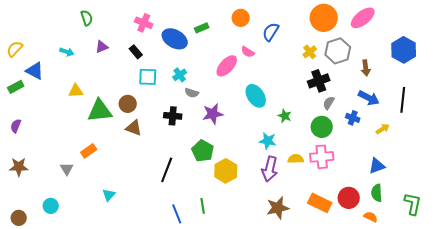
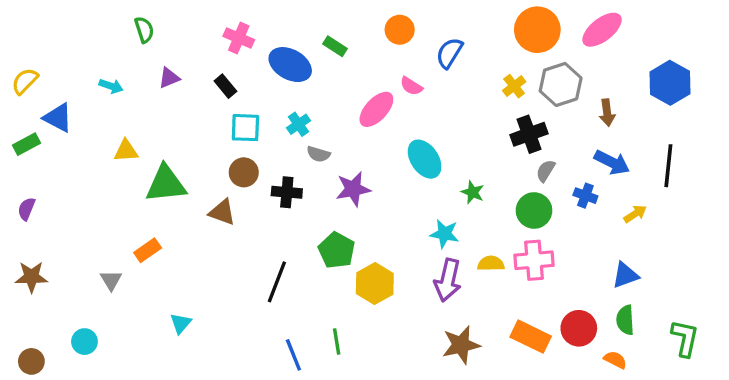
green rectangle: (202, 28) -> (335, 46), turned 56
brown circle: (128, 104) -> (244, 172), moved

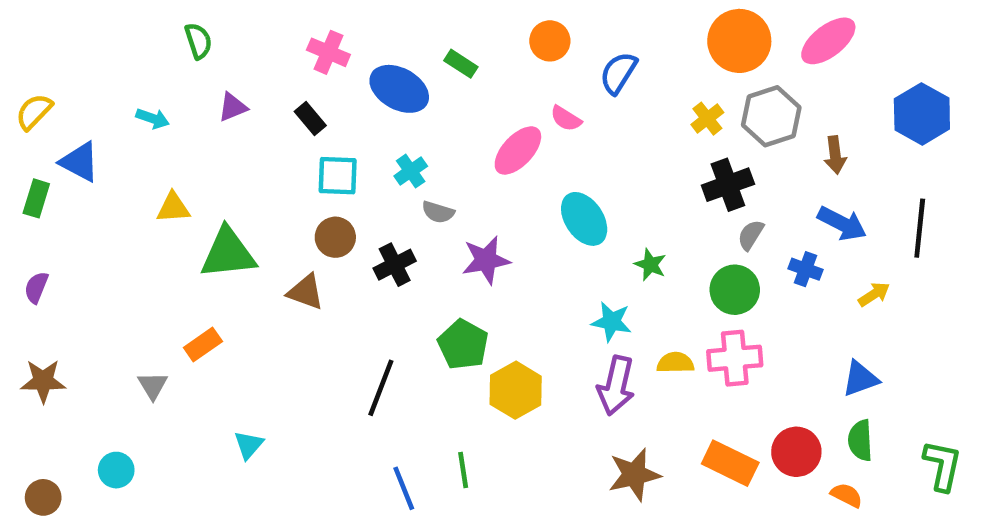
green rectangle: (26, 144) -> (36, 198), turned -45
black cross: (287, 192) -> (395, 265), turned -32

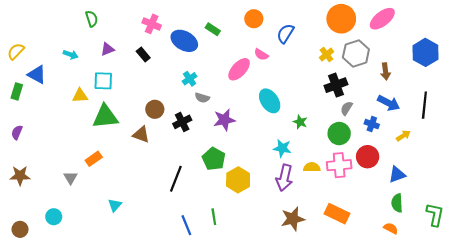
cyan square: (338, 176) -> (103, 81), moved
red circle: (796, 452) -> (368, 157), moved

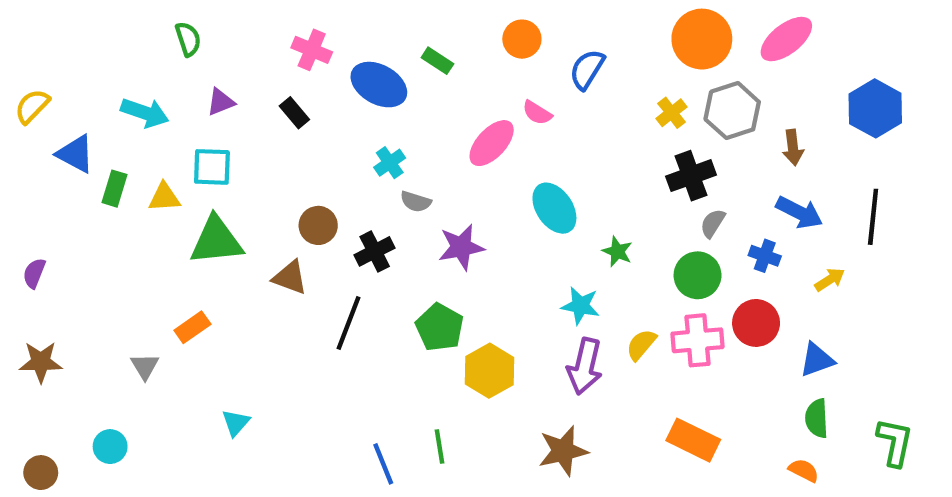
cyan arrow: (71, 55) -> (145, 113), size x1.5
green rectangle: (17, 91) -> (114, 189), moved
yellow semicircle: (312, 167) -> (641, 345), turned -49
black line: (176, 179) -> (349, 323), moved
brown star: (293, 219) -> (563, 451), moved

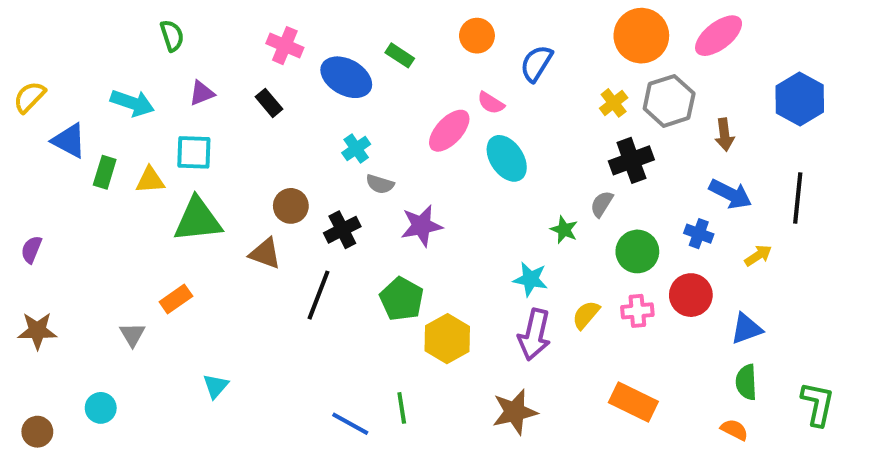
cyan ellipse: (554, 208) -> (507, 158), moved
gray semicircle: (713, 223) -> (602, 204), moved
pink cross: (698, 340) -> (637, 311), size x0.7
blue line: (383, 464) -> (350, 424), turned -39

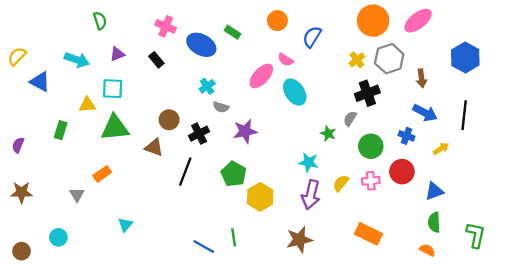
green rectangle: (105, 172) -> (61, 130), moved

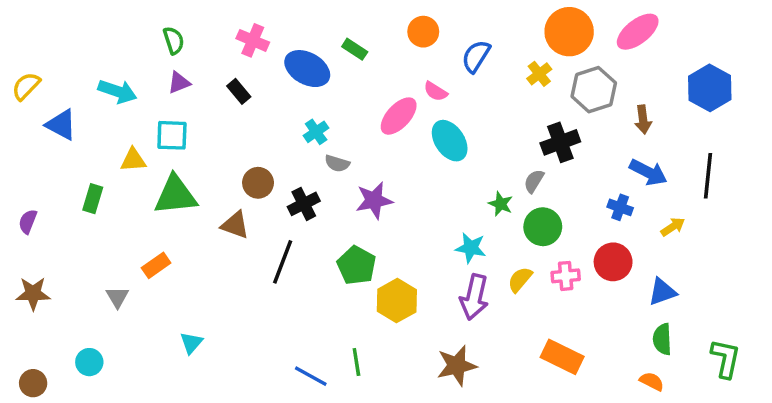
green semicircle: (100, 21) -> (174, 40), moved
yellow cross: (357, 60) -> (539, 74), moved
green circle: (371, 146) -> (543, 227), moved

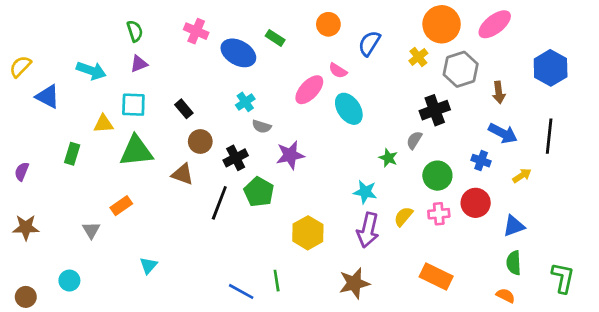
black rectangle: (239, 91) -> (184, 109), moved
green circle: (543, 227) -> (437, 176), moved
green pentagon: (356, 265) -> (259, 192), moved

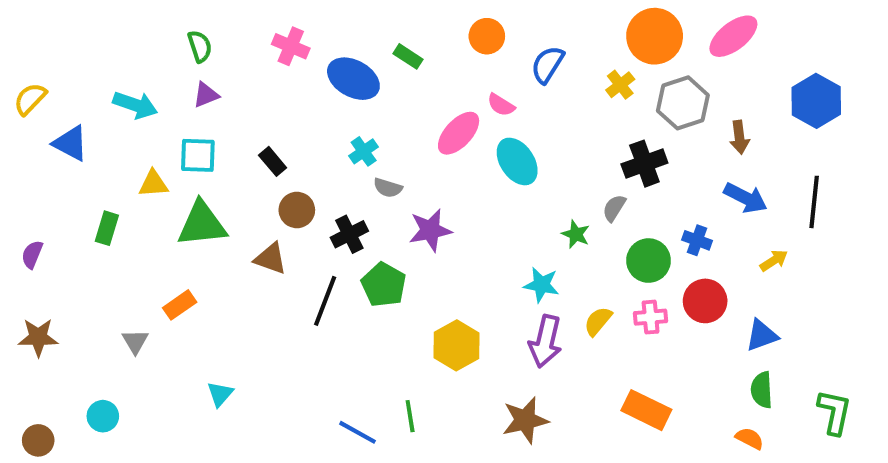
blue cross: (481, 161) -> (697, 240), moved

